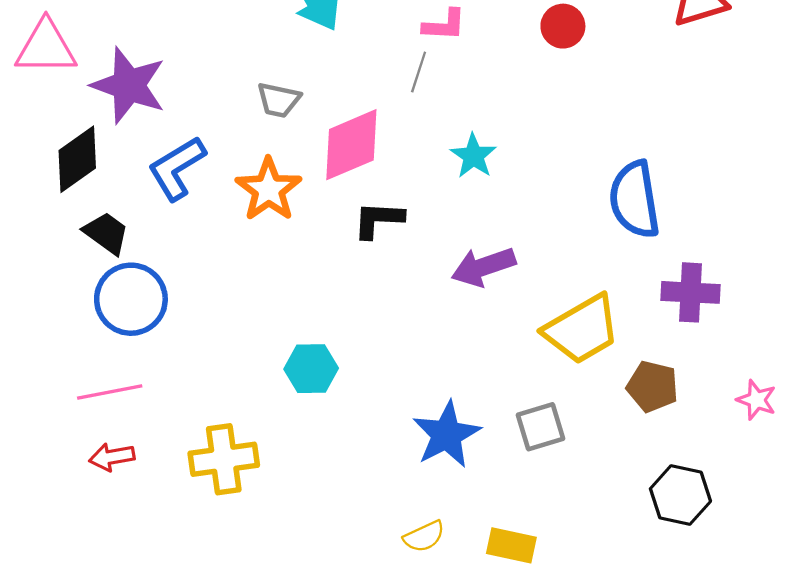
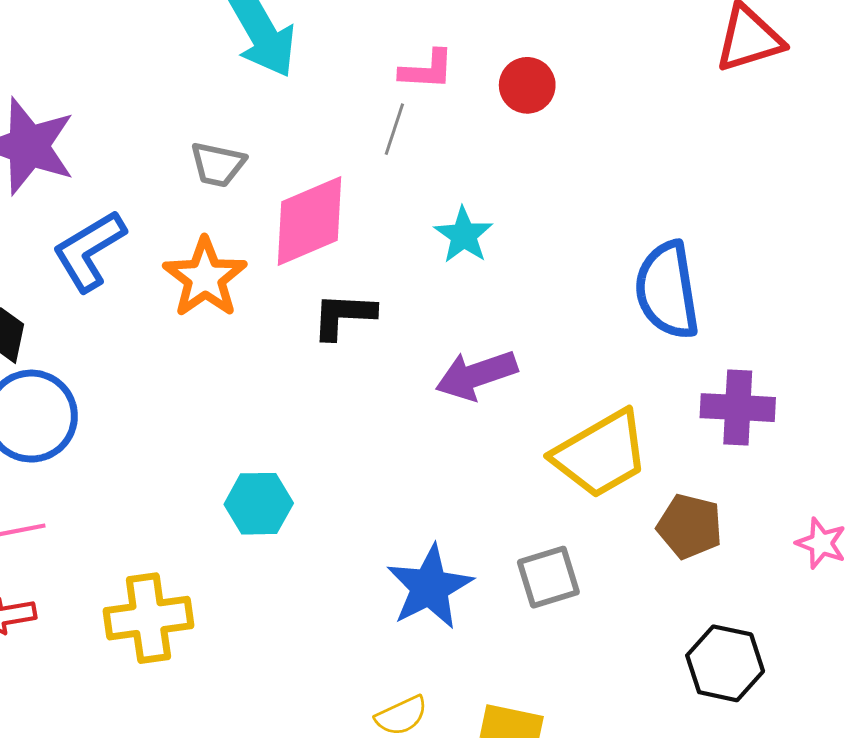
red circle: (563, 26) -> (527, 85), moved

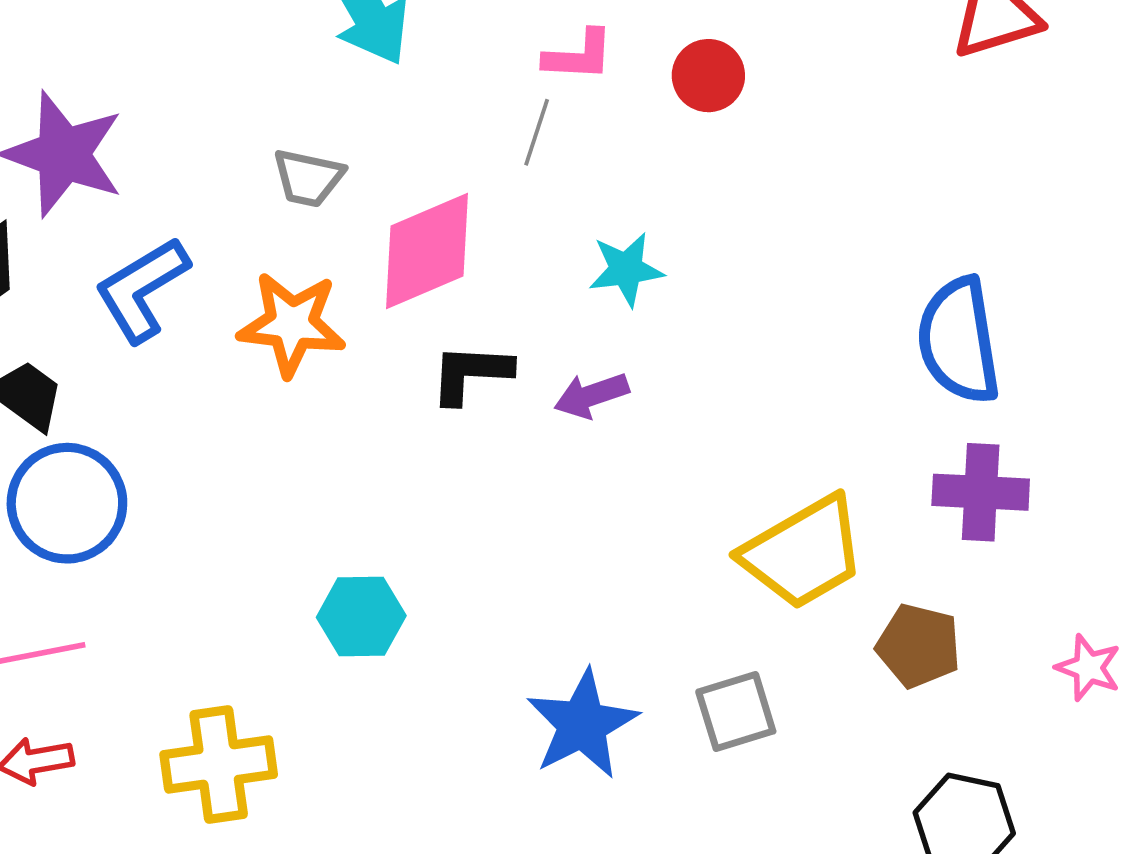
cyan star: (464, 235) -> (626, 269), turned 30
orange star: (205, 278) -> (292, 324), turned -30
blue semicircle: (667, 290) -> (959, 341), moved
purple arrow: (476, 375) -> (591, 395), moved, size x0.7

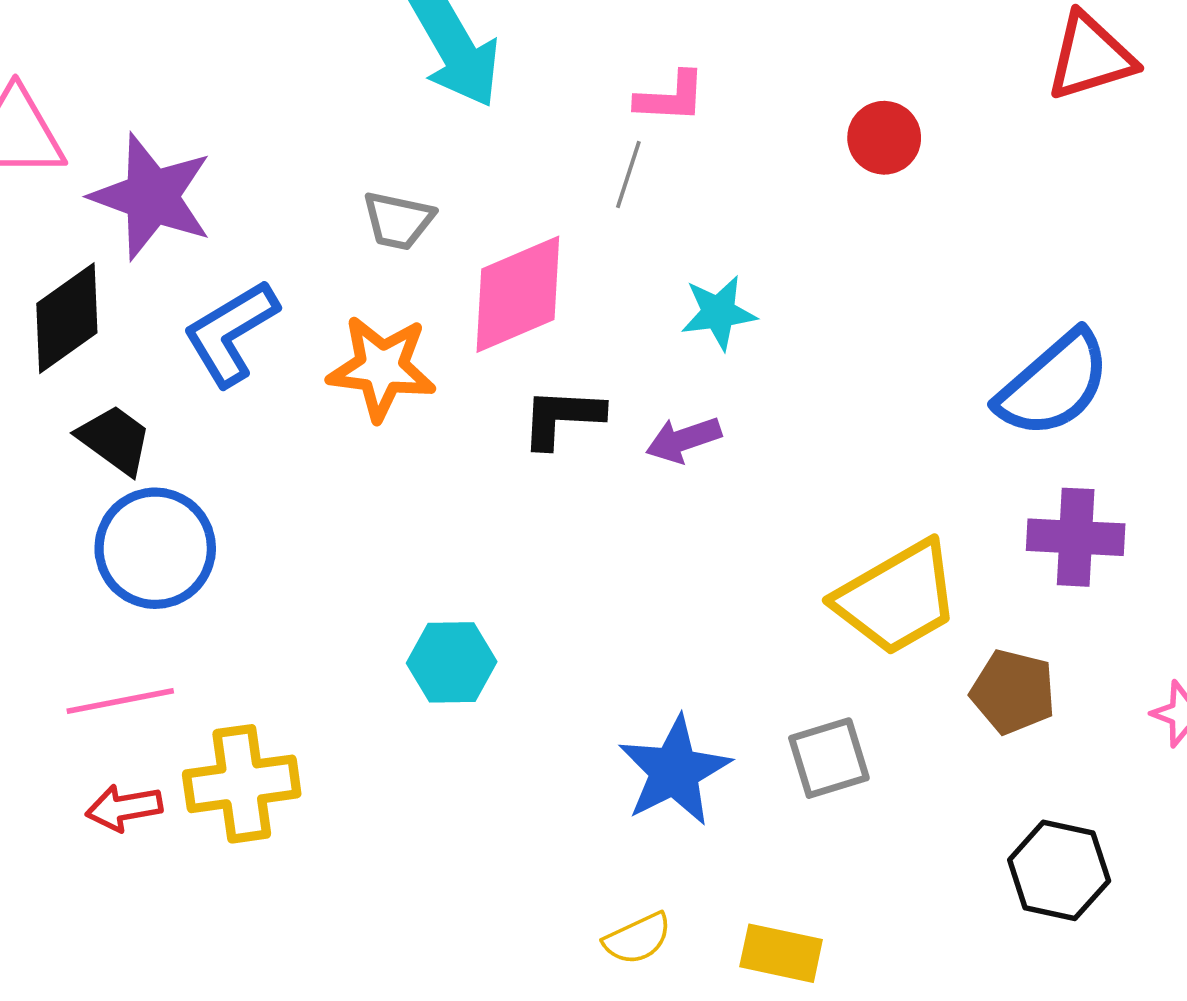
red circle: (708, 76) -> (884, 138), moved
blue semicircle: (959, 341) -> (1054, 384), turned -122
yellow cross: (219, 765) -> (242, 784), moved

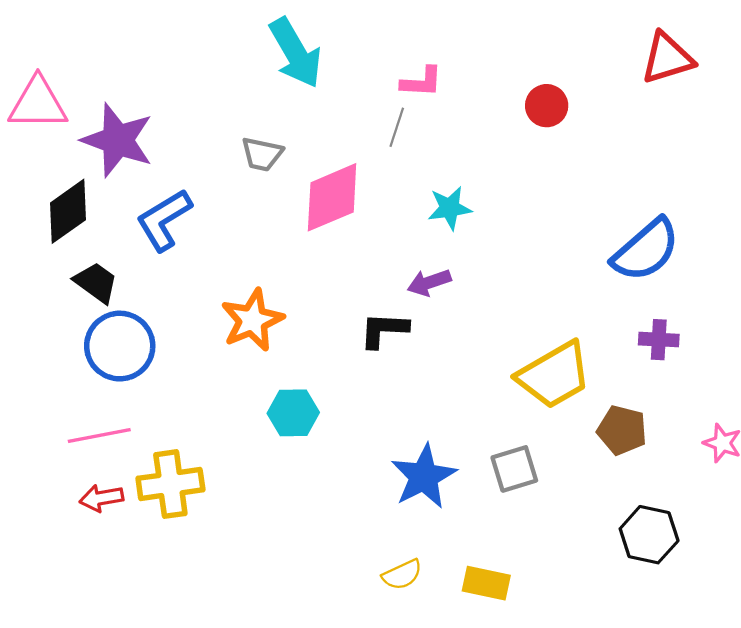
orange star: (382, 368) -> (252, 320), moved, turned -30
black L-shape: (562, 418) -> (384, 330), moved
purple cross: (1076, 537) -> (659, 340), size x0.7

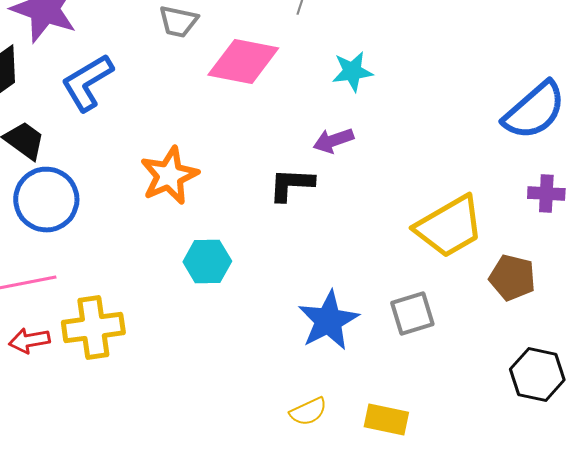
pink diamond: (332, 197) -> (243, 62), turned 34

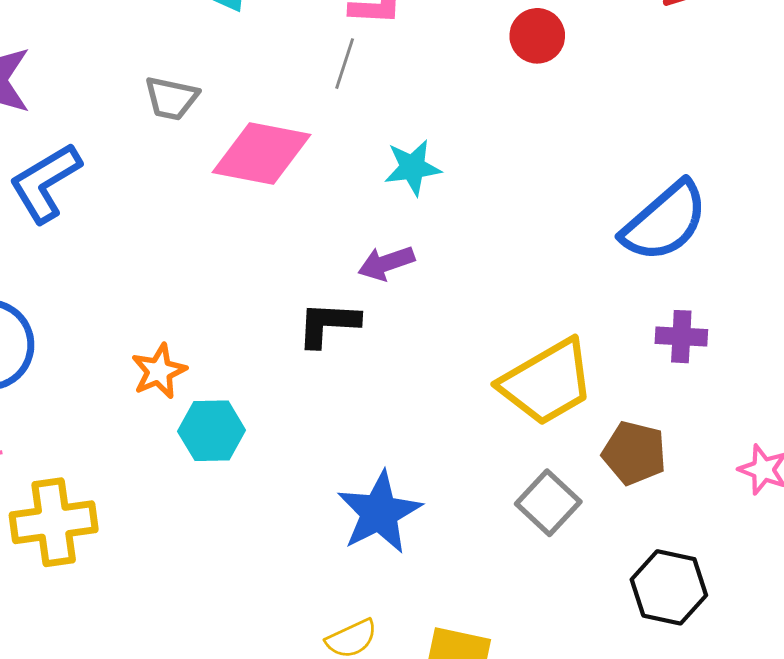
orange star: (169, 176) -> (159, 371), moved, size x0.7
gray square: (412, 314) -> (548, 503), moved, turned -30

